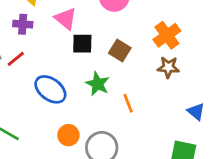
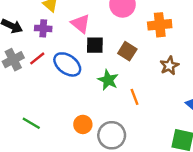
orange cross: (167, 35) -> (160, 25), moved, turned 30
brown star: (168, 67) -> (169, 66), turned -30
blue ellipse: (50, 89) -> (67, 64), moved

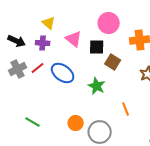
black square: (95, 45) -> (97, 47), moved
orange line: (134, 97) -> (126, 109), moved

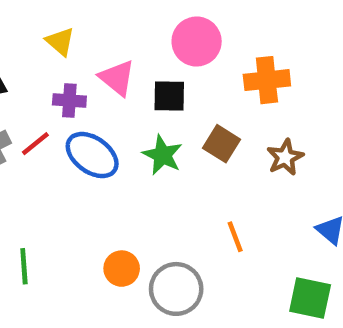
purple cross: (43, 43) -> (69, 101), moved
brown square: (113, 62) -> (222, 144), moved
green star: (97, 86) -> (162, 155), moved
green line: (33, 122) -> (24, 266), turned 56

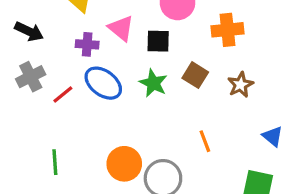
red line: (35, 144) -> (63, 94), moved
orange circle: (122, 269) -> (124, 164), size x1.4

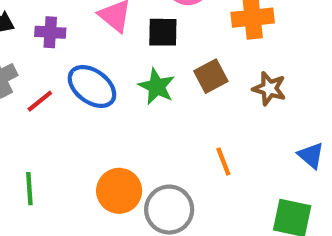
purple cross: (87, 44) -> (50, 32), moved
brown square: (195, 75) -> (211, 76), turned 30
brown star: (240, 85) -> (269, 89), turned -30

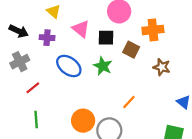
brown square: (211, 76) -> (131, 50), moved, turned -35
red line: (40, 101) -> (33, 88), moved
orange line: (223, 162) -> (129, 102), moved, turned 64

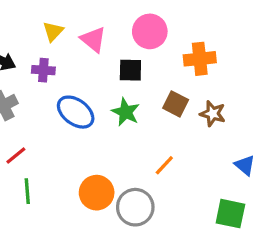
yellow triangle: (54, 11) -> (53, 31), turned 32
pink triangle: (81, 29) -> (93, 39), moved
brown square: (131, 50) -> (176, 104), moved
red line: (33, 88) -> (16, 156), moved

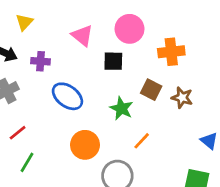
yellow triangle: (53, 31) -> (24, 22), moved
green star: (126, 112) -> (121, 108), moved
green line: (27, 191) -> (27, 162), turned 35
orange circle: (97, 193) -> (85, 145), moved

